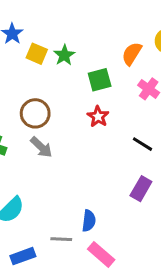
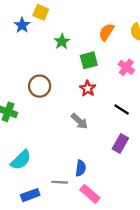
yellow square: (37, 54) -> (41, 12), moved
orange semicircle: (132, 54) -> (106, 32), moved
gray arrow: (41, 147) -> (79, 121), moved

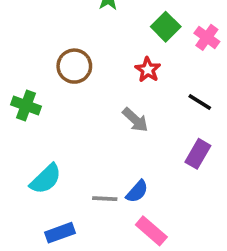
green square: (89, 60) -> (166, 27), moved, turned -30
blue semicircle: (81, 168) -> (137, 191), turned 35
gray line: (60, 182) -> (105, 199), moved

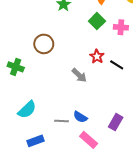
pink cross: (207, 37) -> (121, 27), turned -32
red star: (148, 70) -> (97, 56), moved
purple rectangle: (198, 154) -> (116, 122), moved
blue semicircle: (137, 191) -> (80, 117), turned 80

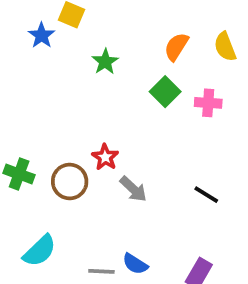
brown circle: (44, 44) -> (70, 182), moved
red star: (97, 56) -> (105, 157), moved
black line: (117, 65) -> (206, 195), moved

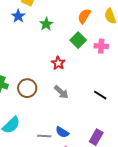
blue star: (42, 35) -> (18, 16), moved
red star: (105, 157) -> (58, 63), moved

